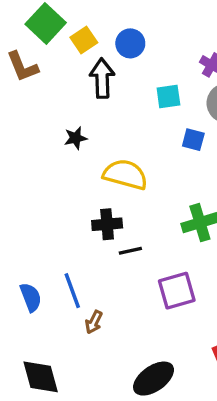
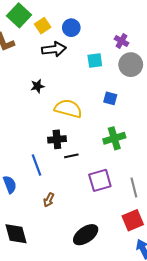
black arrow: (102, 78) -> (54, 49), turned 85
blue square: (193, 140) -> (110, 98), moved
blue line: (72, 291) -> (36, 165), moved

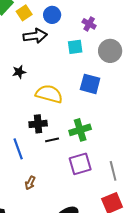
purple cross: (122, 41) -> (89, 24), moved
blue square: (110, 98) -> (90, 84), size x1.5
green cross: (114, 138) -> (80, 130), moved

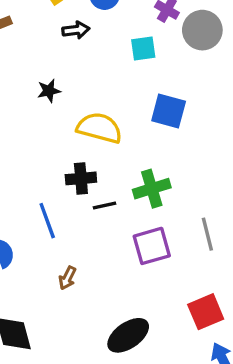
black arrow: (35, 36) -> (76, 30), size x0.7
gray circle: (110, 51) -> (202, 30), moved
gray line: (113, 171) -> (207, 234), moved

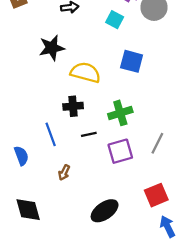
cyan square: (143, 49) -> (115, 20), turned 36
black star: (49, 91) -> (52, 48), size x1.6
black line: (105, 205) -> (89, 134), moved
gray line: (207, 234) -> (157, 143), turned 40

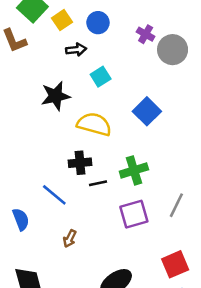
cyan square: (115, 20) -> (101, 77), moved, turned 30
blue square: (132, 61) -> (147, 111), turned 30
blue line: (51, 134) -> (54, 195), turned -30
black line: (89, 134) -> (98, 183), moved

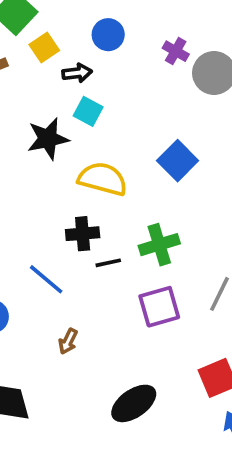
yellow square: (62, 20) -> (44, 47), moved
cyan square: (101, 77) -> (88, 111), moved, turned -30

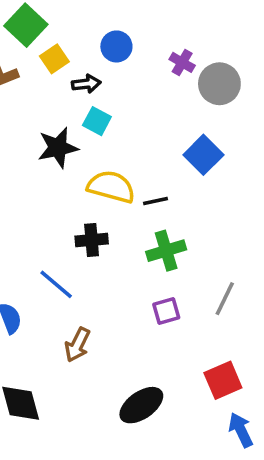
blue square: (178, 161) -> (203, 155), moved
black line: (108, 263) -> (156, 201), moved
purple square: (159, 307) -> (166, 311), size x0.7
brown arrow: (68, 341) -> (77, 345), size x1.4

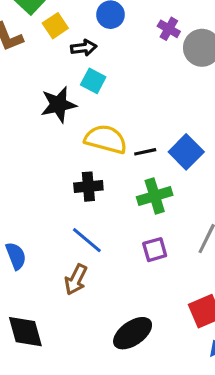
blue square: (203, 155) -> (186, 152), moved
blue line: (56, 284) -> (87, 240), moved

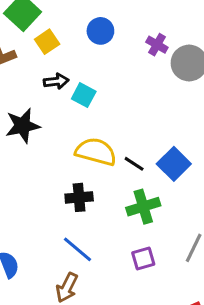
black arrow: (84, 48) -> (56, 81), moved
black star: (58, 105) -> (23, 126), moved
black line: (145, 152) -> (134, 164), turned 45

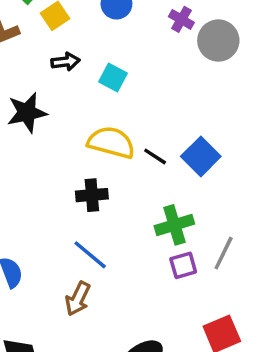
cyan square: (84, 95) -> (113, 77), moved
green cross: (143, 207) -> (174, 225), moved
purple square: (143, 259) -> (183, 265), moved

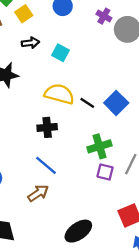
purple square: (183, 265) -> (105, 172), turned 30
brown arrow: (78, 299) -> (38, 193), turned -150

